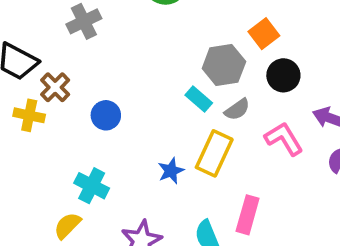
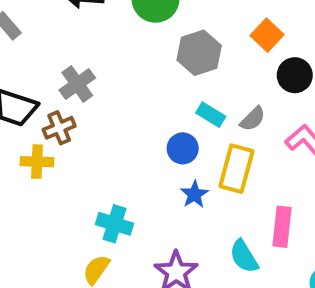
gray cross: (84, 21) -> (77, 84), moved
gray hexagon: (224, 65) -> (199, 53), moved
brown cross: (55, 87) -> (59, 128), turned 32
blue circle: (106, 115) -> (183, 148), moved

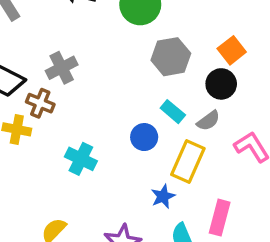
black circle: (295, 75) -> (221, 84), moved
brown cross: (59, 128) -> (40, 103), turned 36
blue star: (194, 194) -> (163, 196), moved
cyan cross: (114, 224) -> (81, 159), moved

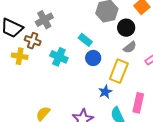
black circle: (221, 84) -> (126, 28), moved
cyan rectangle: (173, 112) -> (85, 40), moved
cyan cross: (81, 159) -> (59, 57), moved

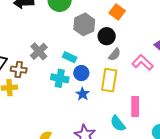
gray cross: (44, 20) -> (39, 51), moved
cyan cross: (59, 57) -> (60, 78), moved
blue star: (105, 92) -> (83, 94), moved

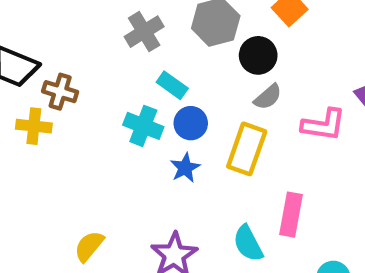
gray cross: (39, 51) -> (144, 32), moved
pink L-shape: (143, 63) -> (324, 125), turned 135

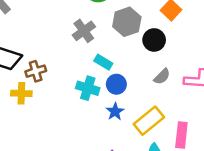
brown cross: (60, 92) -> (36, 71), turned -30
gray semicircle: (268, 97) -> (162, 76), moved
yellow rectangle: (247, 149) -> (149, 121), moved, turned 36

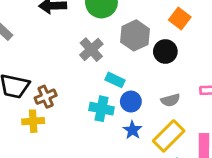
gray semicircle: (162, 76) -> (170, 100), moved, turned 36

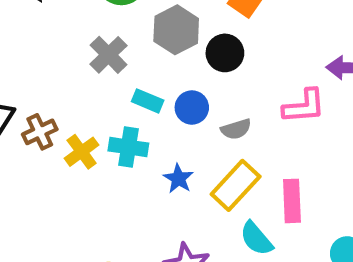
blue circle: (131, 102) -> (192, 107), moved
yellow cross: (33, 121) -> (82, 152), moved, turned -30

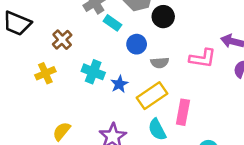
cyan rectangle: (148, 101) -> (112, 23), moved
brown cross: (40, 132) -> (62, 40), moved, turned -30
cyan cross: (128, 147) -> (93, 72), moved
yellow cross: (82, 152) -> (45, 73), moved

